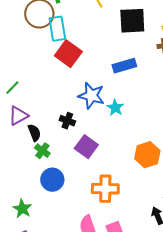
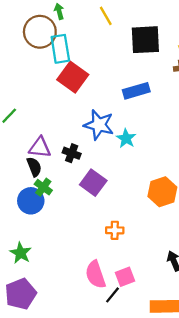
purple triangle: (18, 116) -> (40, 147), moved, turned 35
blue circle: (52, 180) -> (31, 201), moved
orange cross: (105, 189) -> (115, 230), size x0.6

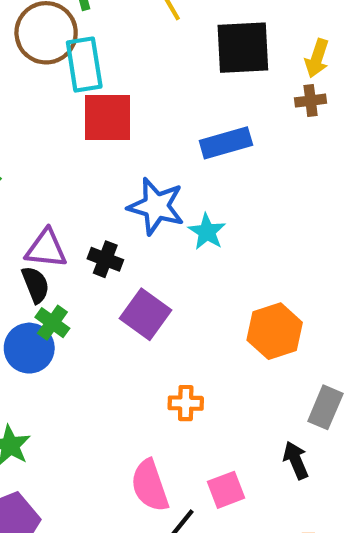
red square: (73, 77) -> (107, 117), turned -36
pink square: (125, 277) -> (226, 490), moved

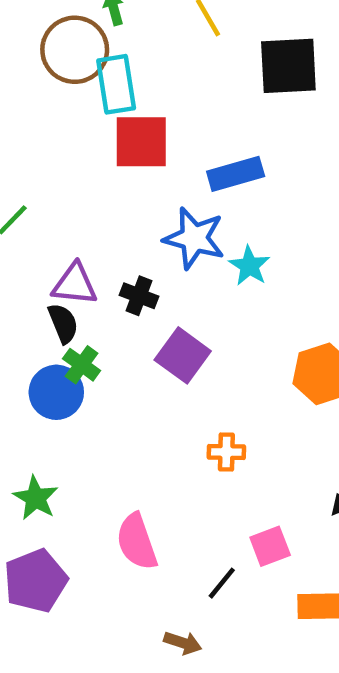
blue rectangle: (226, 143) -> (236, 174), moved
pink semicircle: (150, 486) -> (137, 542), moved

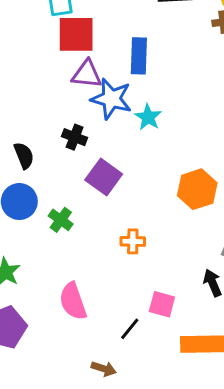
blue rectangle: (236, 174) -> (139, 56), turned -72
purple triangle: (75, 284) -> (87, 74), moved
green cross: (82, 365) -> (61, 220), moved
pink square: (270, 546) -> (162, 304), turned 36

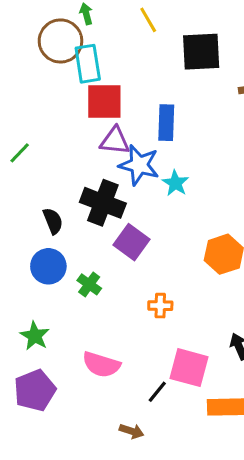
black cross: (75, 137) -> (103, 203), size x1.8
pink semicircle: (73, 301) -> (101, 365), turned -54
pink square: (162, 304) -> (189, 368), size x1.5

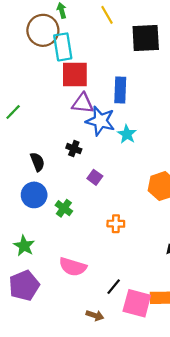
black cross: (103, 203) -> (74, 149), size x0.5
purple square: (132, 242) -> (95, 177), size x0.6
pink square: (189, 368) -> (137, 303), moved

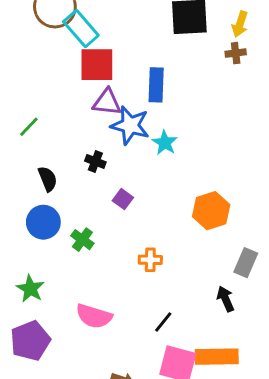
cyan rectangle: (63, 47) -> (81, 28), turned -32
green line: (13, 112) -> (29, 127), moved
black line: (114, 287) -> (163, 322), moved

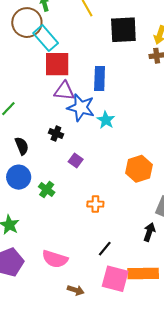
black arrow: (226, 299) -> (149, 232), turned 42
pink semicircle: (94, 316) -> (55, 259), moved

